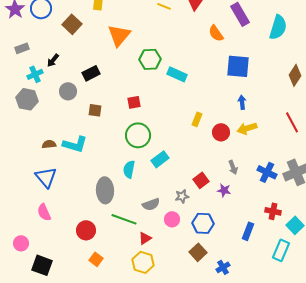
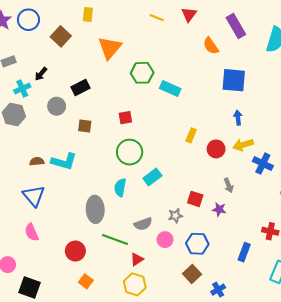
blue cross: (267, 172) -> (263, 164), moved
red square: (201, 180) -> (195, 199), turned -35

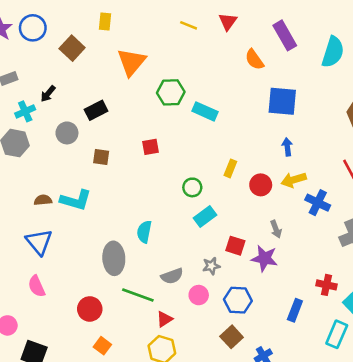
green circle: (130, 152) -> (192, 187), moved, size x0.6
cyan rectangle: (152, 177) -> (205, 217), moved
purple star: (219, 209) -> (264, 258), size x1.5

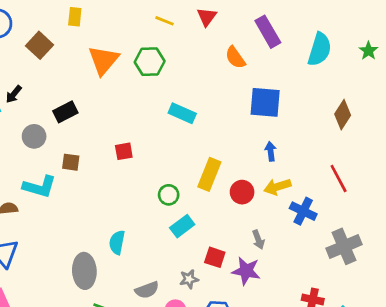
green hexagon: (171, 92) -> (150, 62), moved
yellow rectangle: (230, 168) -> (209, 174), size x1.6
cyan L-shape: (76, 200) -> (39, 187), moved

